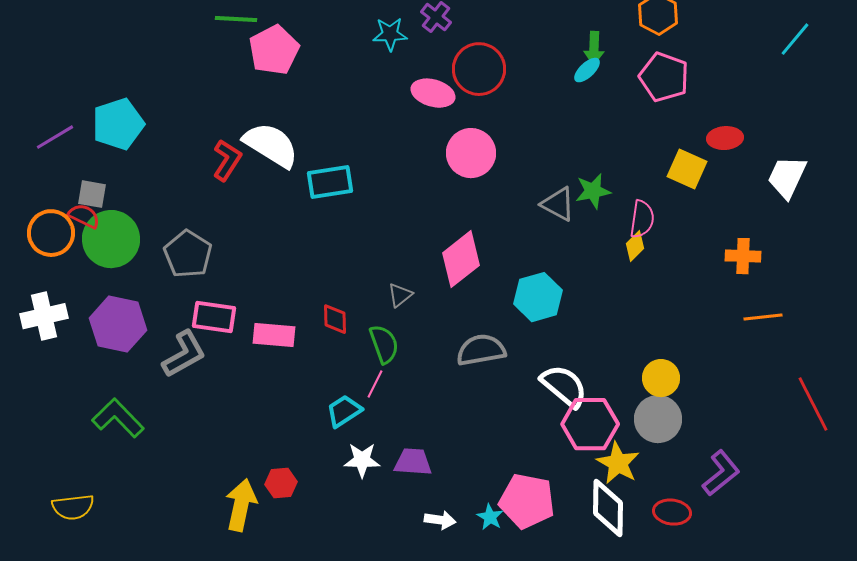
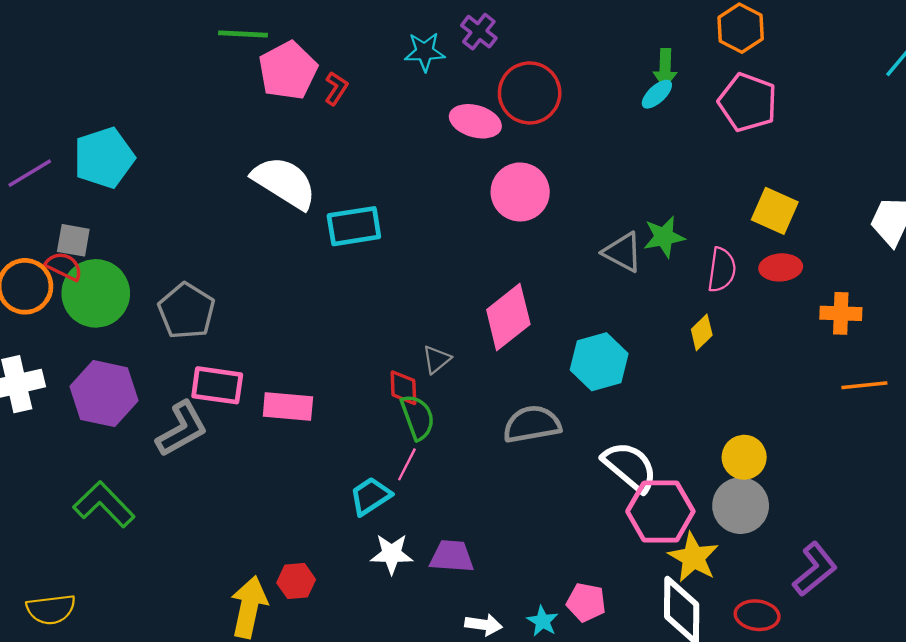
red ellipse: (725, 138) -> (781, 267), moved
red L-shape: (227, 160) -> (336, 88), moved, size x0.7
yellow diamond: (635, 246) -> (702, 332), moved
red diamond: (335, 319) -> (403, 388), moved
pink pentagon: (527, 501) -> (586, 602), size x0.6

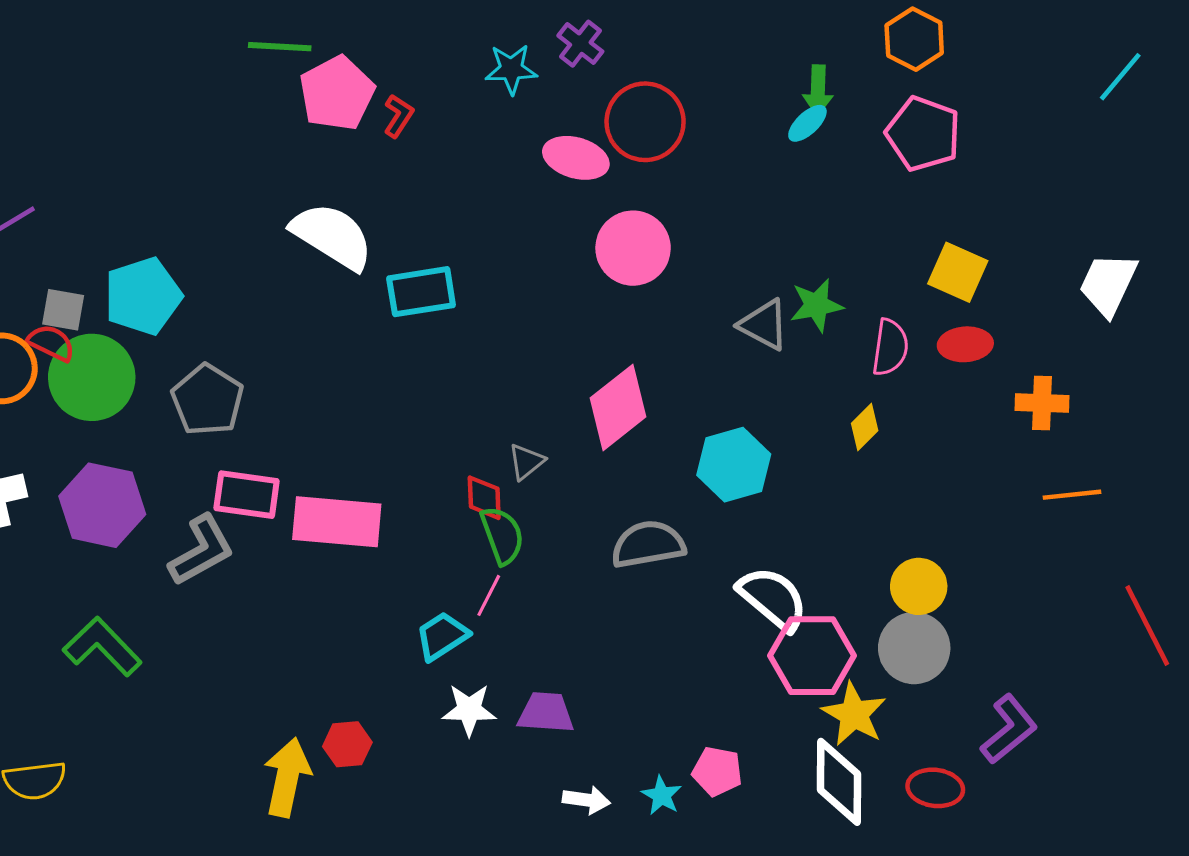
cyan pentagon: (104, 158) -> (143, 296), moved
pink rectangle: (288, 407) -> (337, 522), size x1.4

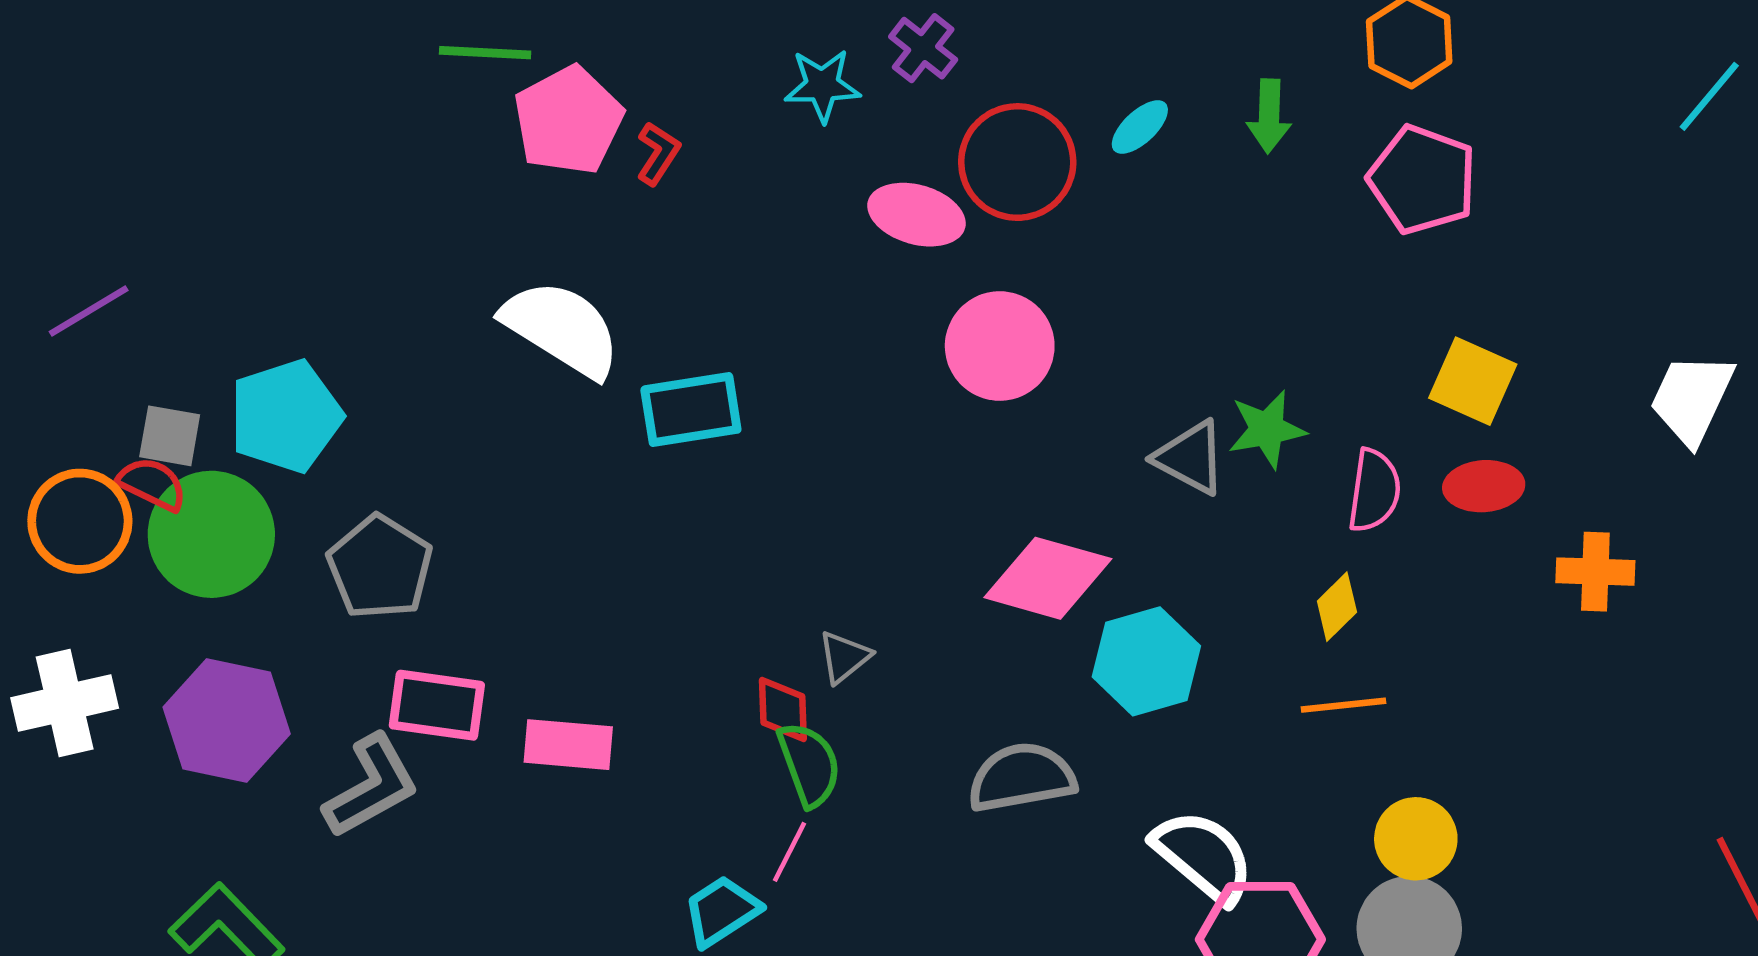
cyan ellipse: (807, 123) -> (1140, 127), moved
pink diamond: (618, 407) -> (1048, 578), moved, turned 54
orange line: (1072, 495) -> (1344, 705), moved
pink rectangle: (337, 522) -> (568, 745), size x0.7

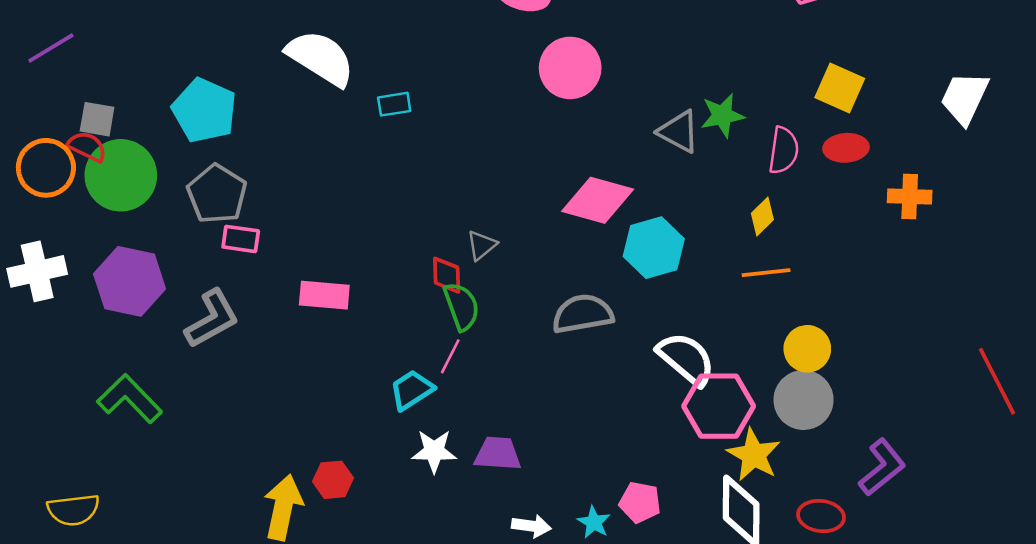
cyan rectangle: (691, 410) -> (394, 104), size x0.6
cyan pentagon: (286, 416) -> (204, 110), moved, turned -30
pink rectangle: (437, 705) -> (241, 239), moved, size x0.7

